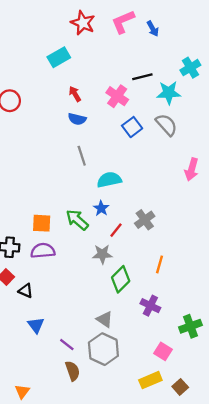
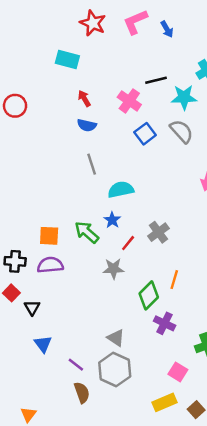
cyan rectangle: (59, 57) -> (67, 60), turned 45
green diamond: (121, 279) -> (149, 295), moved
black triangle: (26, 291) -> (32, 308), turned 35

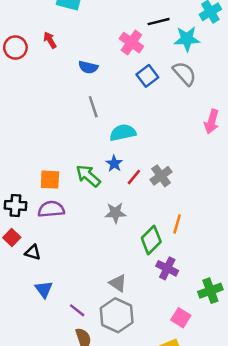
red arrow: (84, 98) -> (50, 40), moved
red line: (128, 243) -> (134, 177), moved
black triangle: (32, 308) -> (33, 252), turned -42

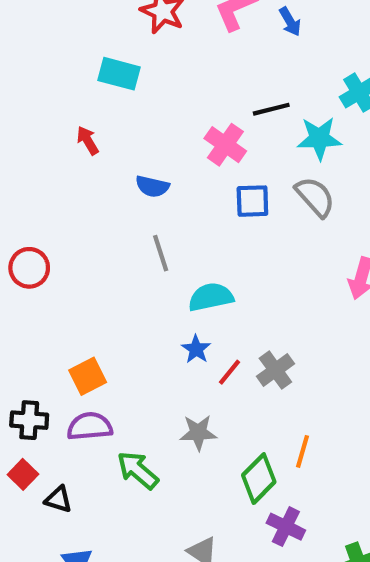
red circle: (15, 48) -> (29, 268), moved
blue square: (147, 76) -> (252, 201), turned 35
green arrow: (88, 176) -> (138, 470), moved
orange square: (50, 180) -> (88, 376), turned -30

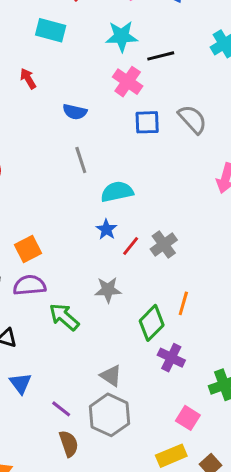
cyan star: (319, 138) -> (122, 36), moved

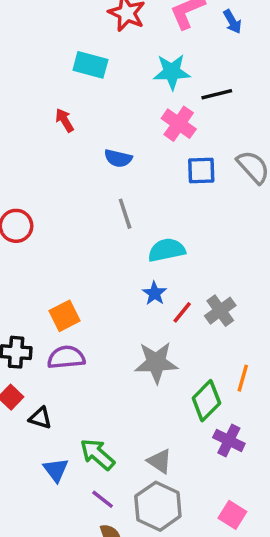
gray star: (108, 290) -> (156, 363), size x1.4
green arrow: (64, 317) -> (97, 454), moved
pink square: (188, 418) -> (232, 515), moved

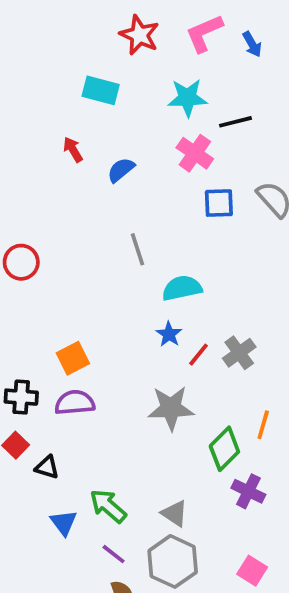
blue semicircle: (118, 158) -> (121, 170), moved, turned 128

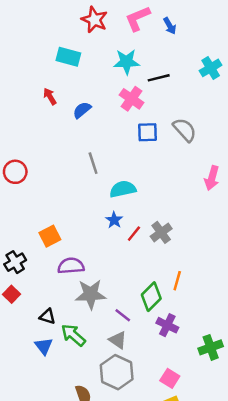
black cross: (21, 397) -> (15, 262), turned -35
purple semicircle: (75, 403) -> (71, 266), moved
gray star: (171, 408) -> (91, 294), moved
black triangle: (47, 467) -> (47, 317), moved
purple line: (114, 554) -> (123, 315), moved

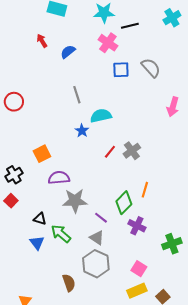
blue star: (114, 220) -> (82, 131), moved

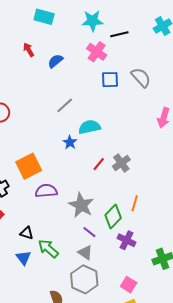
gray line: (77, 95) -> (65, 105), turned 66
orange square: (42, 154) -> (29, 166), size x1.4
gray star: (75, 201) -> (81, 205), moved, turned 30

